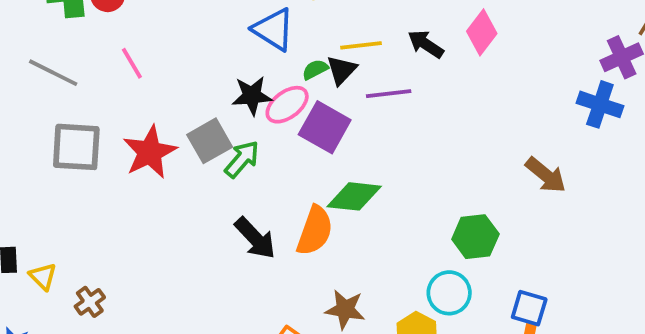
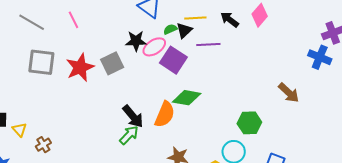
green arrow: (242, 159) -> (129, 135), moved

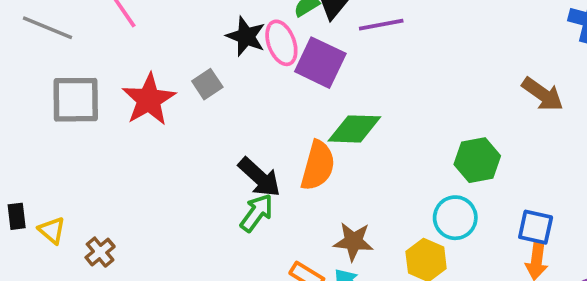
black star: (136, 41) -> (246, 36), turned 30
pink ellipse: (154, 47) -> (281, 43), turned -70
gray square: (112, 63) -> (207, 84), size x0.7

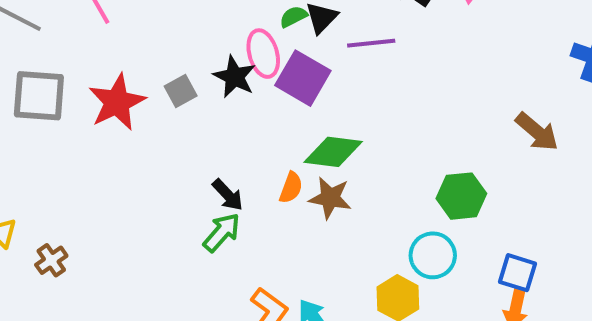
black star: (246, 36) -> (235, 77), moved
orange semicircle: (318, 166) -> (291, 188), size x0.6
black arrow: (259, 177) -> (228, 195), size x0.7
brown star: (353, 241) -> (330, 198), moved

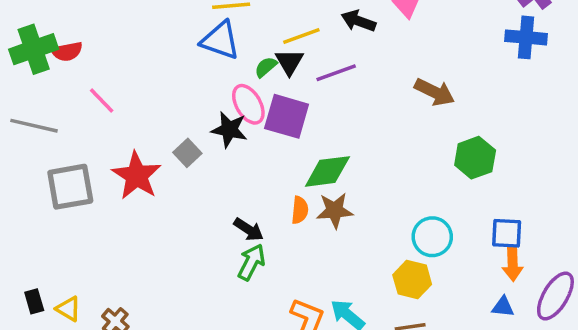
brown arrow: (537, 132) -> (435, 92), moved
green hexagon: (461, 196) -> (475, 158), moved

